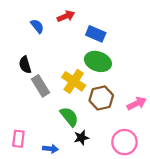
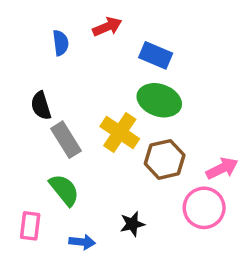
blue semicircle: (37, 26) -> (61, 43), turned 32
green semicircle: (69, 117) -> (64, 190), moved
pink circle: (124, 142) -> (204, 208), moved

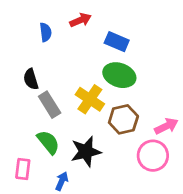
black star: (132, 224) -> (86, 152), moved, size x1.6
blue arrow: (82, 242) -> (62, 181), turned -72

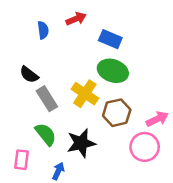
black semicircle: (31, 79) -> (29, 75), turned -36

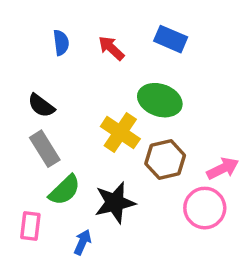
red arrow: (76, 19) -> (111, 48), moved, turned -114
blue rectangle: (110, 39) -> (171, 39), moved
gray rectangle: (47, 99) -> (45, 149), moved
green semicircle: (46, 134) -> (65, 190), turned 85

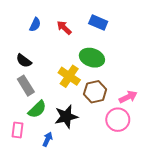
blue semicircle: (61, 43) -> (35, 25), turned 32

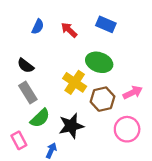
pink arrow: (128, 97) -> (133, 92), moved
pink rectangle: (18, 130) -> (19, 140), turned -35

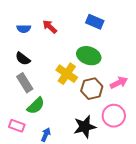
blue semicircle: (38, 27) -> (24, 29), moved, turned 64
red arrow: (69, 30) -> (50, 27), moved
black star: (71, 126) -> (85, 127), moved
pink rectangle: (19, 140) -> (17, 126), turned -42

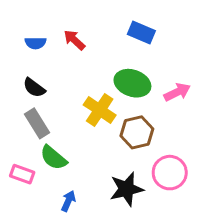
pink arrow: (119, 83) -> (177, 92), moved
green semicircle: (36, 106) -> (53, 158), turned 84
pink rectangle: (17, 126) -> (22, 174), moved

